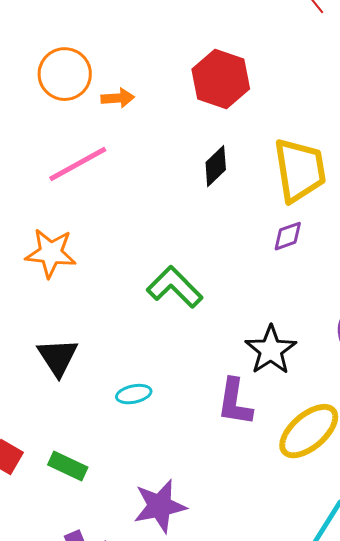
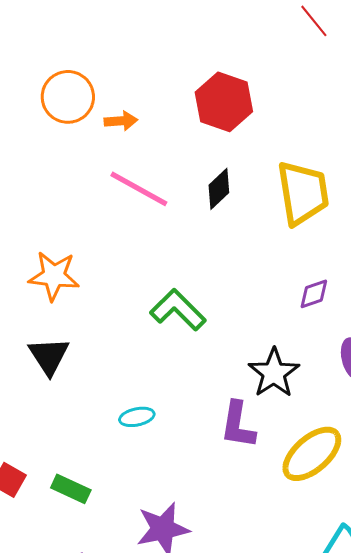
pink line: (78, 164) -> (139, 189), moved, turned 58
purple diamond: (288, 236) -> (314, 294), moved
black triangle: (58, 357) -> (49, 356), moved

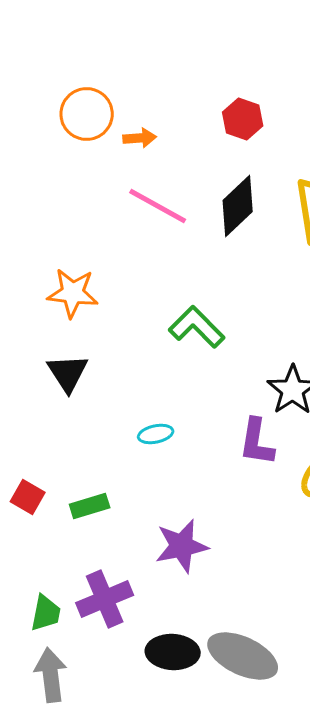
red hexagon: (224, 102) -> (243, 119), size x0.7
black diamond: (219, 189) -> (238, 206), size x1.5
green rectangle: (71, 489) -> (90, 506), turned -42

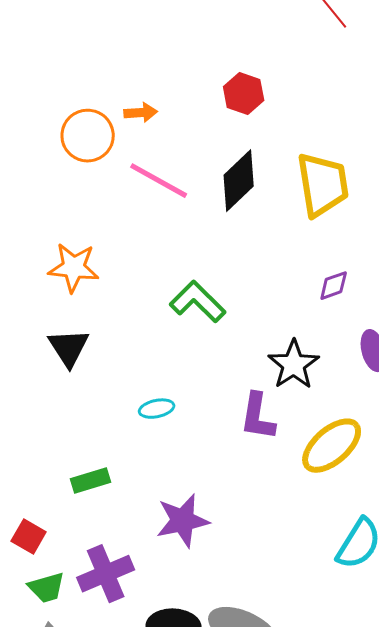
orange circle: (87, 114) -> (88, 136), moved
red square: (28, 497) -> (29, 537), moved
green trapezoid: (46, 613) -> (47, 588), turned 63

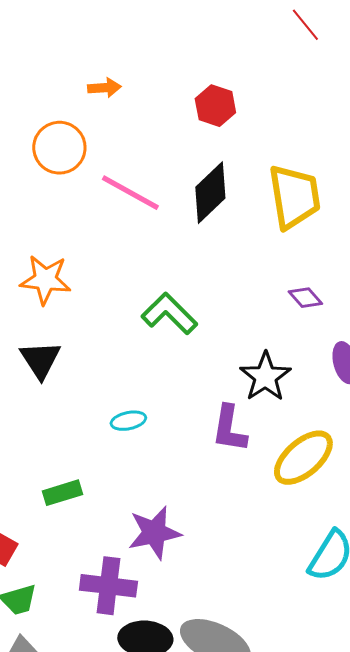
orange arrow: (141, 113) -> (104, 88), moved
purple diamond: (334, 286) -> (305, 298), turned 68
purple cross: (106, 574) -> (108, 586), moved, turned 30

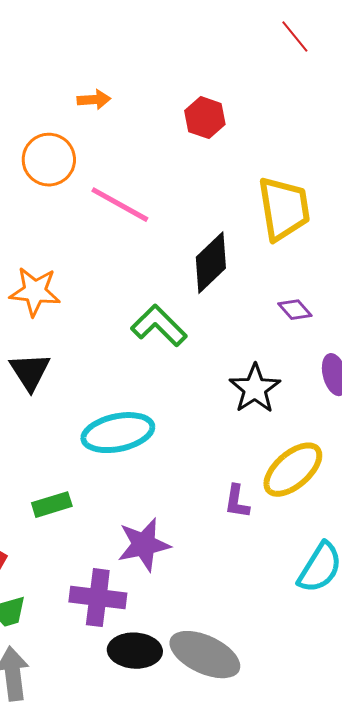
black diamond: (210, 193) -> (211, 263), moved
cyan ellipse: (128, 421) -> (118, 433), size x2.0
purple L-shape: (229, 429) -> (237, 502), moved, size x0.7

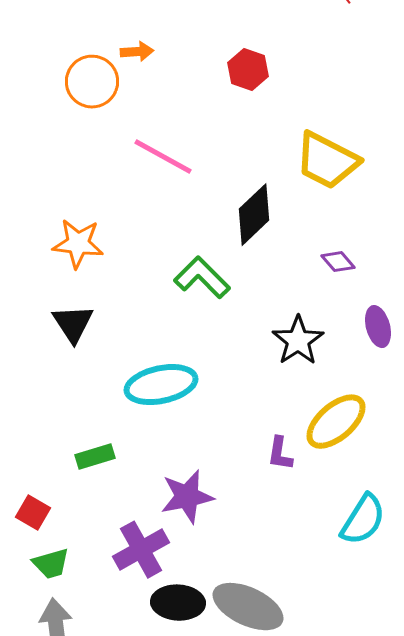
orange circle: (49, 160) -> (92, 82), moved
yellow trapezoid: (284, 209) -> (327, 161), turned 126
purple cross: (98, 598) -> (141, 550), turned -36

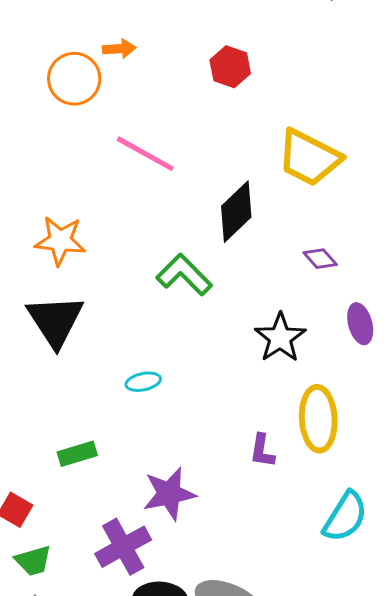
black triangle: (73, 324) -> (55, 321), size x1.4
cyan ellipse: (161, 385) -> (143, 382), size x0.5
yellow ellipse: (336, 422) -> (318, 419), turned -52

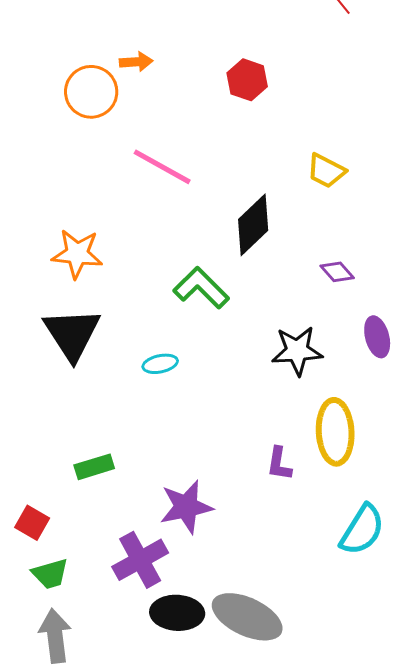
yellow trapezoid: (309, 158) -> (326, 171), size x0.6
black star: (280, 338) -> (297, 351), turned 30
cyan ellipse: (143, 382) -> (160, 364), moved

